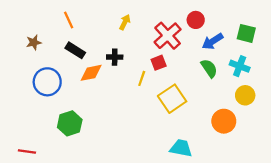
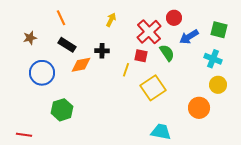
red square: (159, 63) -> (141, 56), turned 32
green semicircle: (209, 68) -> (167, 53), moved

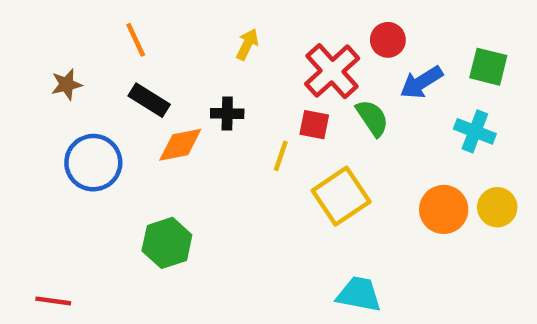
yellow circle: (218, 85) -> (497, 207), moved
orange circle: (199, 108) -> (444, 209), moved
green hexagon: (62, 110) -> (167, 243), moved

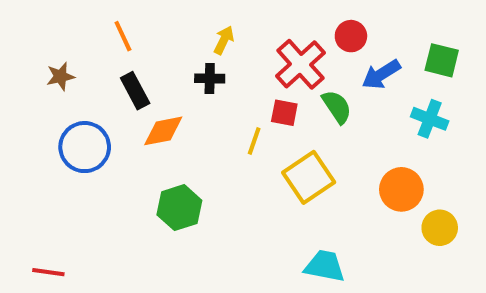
black rectangle: (149, 100) -> (135, 91), turned 30
black cross: (227, 114) -> (210, 78), moved
yellow circle: (497, 207) -> (440, 228), moved
green hexagon: (167, 243) -> (179, 208), moved

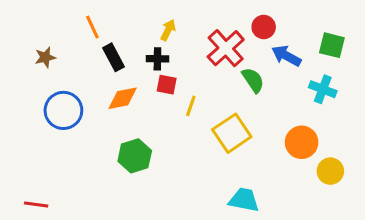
blue arrow: (381, 74) -> (286, 56), turned 60
black rectangle: (135, 91) -> (113, 57), moved
red square: (284, 113) -> (167, 85), moved

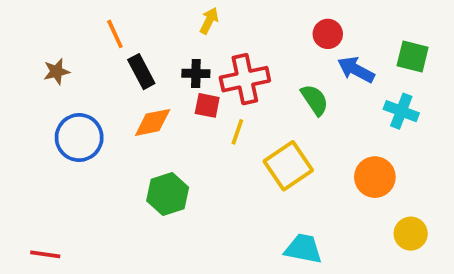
yellow arrow: (168, 30) -> (209, 21), moved
red cross: (226, 48) -> (245, 79), moved, turned 30
yellow circle: (330, 171) -> (411, 234), moved

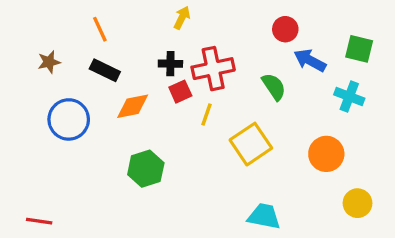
black rectangle: (141, 72) -> (105, 70), moved, turned -36
red square: (207, 105) -> (180, 92), turned -35

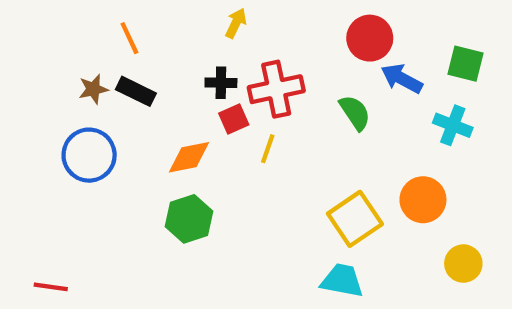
red circle: (285, 29) -> (370, 38), size x1.4
brown star: (49, 62) -> (93, 89), moved
orange diamond: (133, 106) -> (189, 157), moved
yellow square: (251, 144) -> (355, 219), moved

